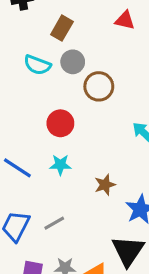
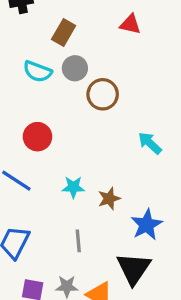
red circle: (60, 123) -> (37, 137), moved
cyan star: (60, 165) -> (73, 187), moved
gray line: (54, 223) -> (78, 241), moved, turned -65

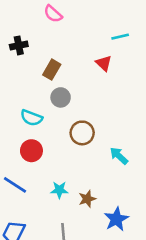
red triangle: (130, 24) -> (104, 63), turned 30
cyan semicircle: (37, 72) -> (31, 118), moved
brown circle: (103, 94) -> (82, 133), moved

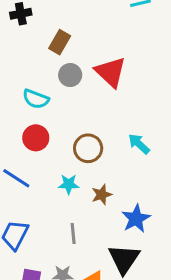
red triangle: (104, 63) -> (111, 72), moved, size x1.6
brown circle: (82, 133) -> (88, 148), moved

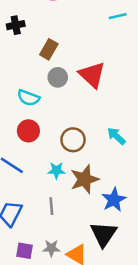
brown star: (102, 195) -> (84, 179), size x1.6
gray line: (73, 234) -> (51, 206), moved

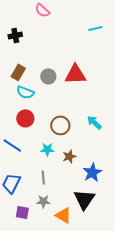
brown rectangle: (49, 49) -> (18, 72), moved
red triangle: (92, 75) -> (75, 74), turned -45
brown star: (84, 179) -> (69, 156), size x0.6
gray star: (51, 248) -> (43, 201), moved

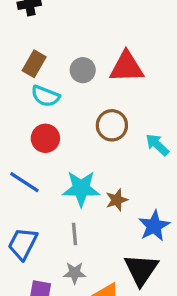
brown circle: (60, 125) -> (112, 125), moved
cyan star: (47, 149) -> (81, 189), size x1.6

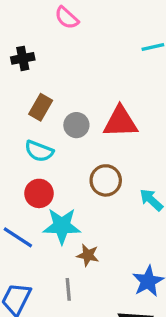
brown rectangle: (34, 64) -> (41, 107), moved
cyan star: (81, 189) -> (62, 226), moved
brown star: (117, 200) -> (88, 255), moved, turned 30

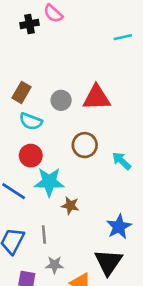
black cross: (23, 58) -> (29, 24), moved
brown rectangle: (41, 107) -> (22, 92), moved
gray line: (68, 289) -> (44, 235), moved

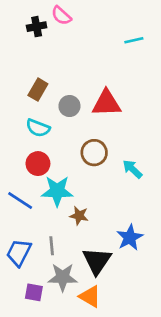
brown rectangle: (22, 92) -> (38, 90), moved
black triangle: (108, 262) -> (97, 261), moved
gray star: (54, 265) -> (63, 277), size x1.5

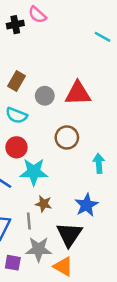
cyan line: (134, 40) -> (102, 37), turned 42
cyan arrow: (132, 169) -> (99, 163), moved, turned 42
brown star: (79, 216) -> (44, 204), moved
blue star: (130, 238) -> (86, 205), moved

